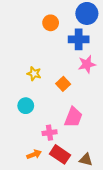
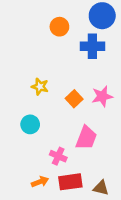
pink star: (87, 64) -> (102, 96), moved
pink cross: (50, 133) -> (58, 156), turned 32
red rectangle: (60, 154) -> (70, 182), turned -42

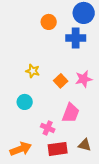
orange arrow: (40, 182) -> (21, 149), moved, size x1.5
brown triangle: (101, 188) -> (85, 145), moved

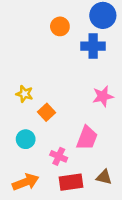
yellow star: (33, 71) -> (24, 94), moved
orange square: (61, 81) -> (46, 112), moved
cyan circle: (25, 102) -> (26, 139), moved

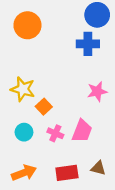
orange circle: (60, 26) -> (27, 25), moved, size x1.5
yellow star: (24, 94) -> (23, 89), size x1.5
pink cross: (59, 156) -> (55, 133), moved

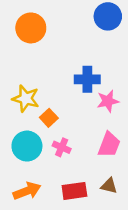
blue cross: (88, 44) -> (87, 79), moved
pink trapezoid: (82, 131) -> (109, 145), moved
cyan circle: (24, 132) -> (27, 146), size x1.5

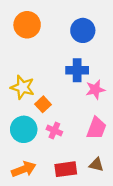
blue circle: (108, 16) -> (83, 30), moved

